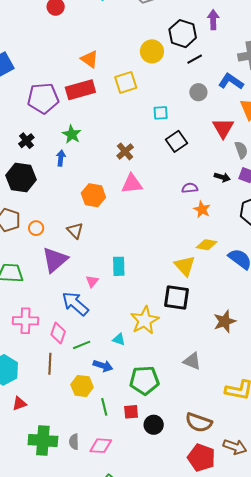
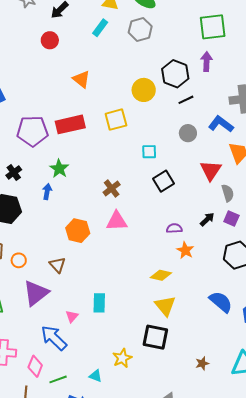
orange triangle: (90, 59) -> (81, 79), moved
black arrow: (222, 177) -> (207, 219), turned -63
yellow diamond: (207, 245) -> (161, 275), moved
yellow star: (145, 320) -> (122, 358), size x0.7
brown star: (225, 321) -> (202, 363), size x0.6

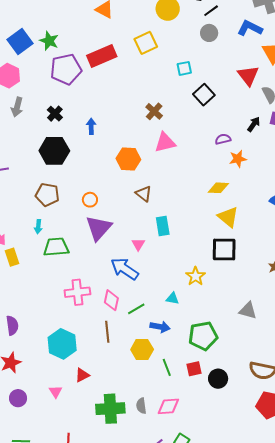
gray circle: (188, 133) -> (209, 33), moved
green star: (59, 169) -> (49, 41), moved
orange star: (185, 250) -> (238, 159), turned -30
orange circle: (19, 260) -> (90, 200), moved
brown triangle: (57, 265) -> (144, 194), moved

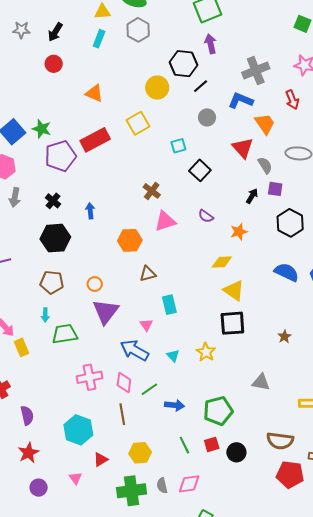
gray circle: (209, 33) -> (207, 117), moved
purple semicircle: (223, 139) -> (206, 216), moved, turned -126
brown triangle: (144, 194) -> (148, 274), turned -48
cyan triangle: (172, 298) -> (173, 356), moved, turned 40
yellow hexagon: (142, 350) -> (140, 453), moved

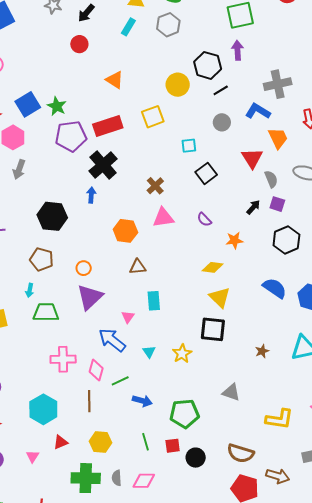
black cross: (53, 201) -> (103, 165), moved, size x1.8

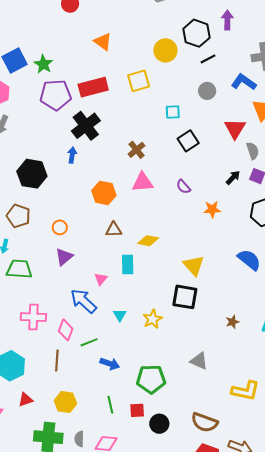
yellow diamond: (213, 267) -> (148, 241), moved
purple triangle: (90, 297) -> (64, 257), size x0.7

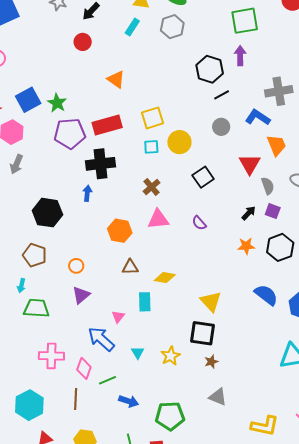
yellow circle: (165, 50) -> (179, 142), moved
cyan square: (173, 112) -> (151, 147), moved
black cross: (86, 126) -> (101, 164), turned 32
orange star: (212, 209) -> (246, 246), moved
brown star: (232, 322) -> (211, 362), moved

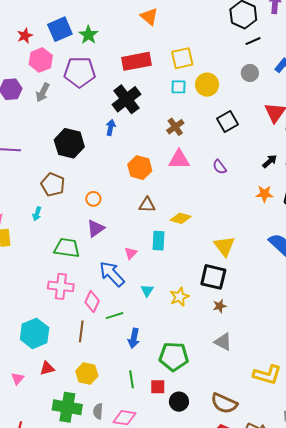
purple pentagon: (70, 133) -> (80, 72), moved
black cross: (101, 164) -> (126, 99), turned -36
green trapezoid: (36, 308) -> (67, 248), moved
blue arrow: (129, 401) -> (134, 338), turned 78

